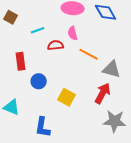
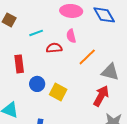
orange line: (89, 54) -> (87, 57), turned -72
yellow square: (67, 97) -> (58, 92), moved

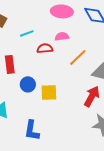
pink semicircle: (71, 36) -> (62, 36), turned 96
yellow square: (58, 92) -> (49, 92), turned -30

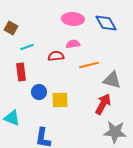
cyan line: (27, 33) -> (27, 47), moved
orange line: (78, 57) -> (89, 65), turned 30

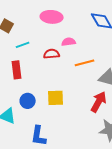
pink ellipse: (73, 19) -> (52, 17), moved
blue circle: (39, 92) -> (28, 101), moved

